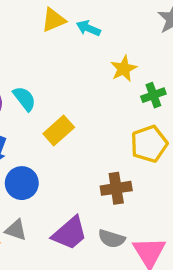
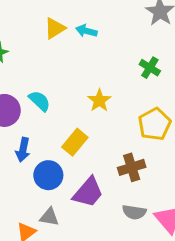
yellow star: (124, 69) -> (99, 100), moved
green cross: (153, 95) -> (150, 68), moved, turned -30
yellow rectangle: (59, 131) -> (75, 142), moved
purple trapezoid: (70, 233) -> (88, 192), moved

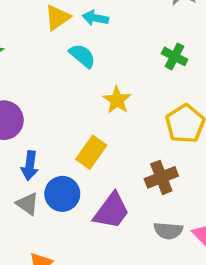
cyan semicircle: (40, 101) -> (82, 56), moved
gray triangle: (49, 217) -> (27, 204), moved, turned 30

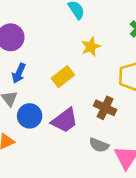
brown cross: (161, 177) -> (105, 108), turned 30
blue circle: (62, 194) -> (30, 116), moved

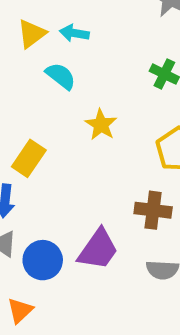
yellow rectangle: (63, 77) -> (29, 158), moved

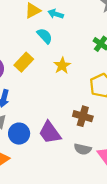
yellow rectangle: (29, 158) -> (24, 62), moved
purple trapezoid: (98, 249) -> (50, 133), turned 100

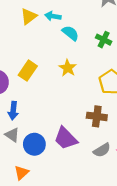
cyan semicircle: (45, 36) -> (70, 33), moved
gray semicircle: (83, 149) -> (102, 150), turned -35

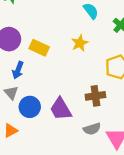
yellow rectangle: (28, 71) -> (39, 48), moved, turned 66
brown cross: (97, 116) -> (95, 96), turned -30

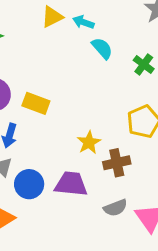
yellow star: (80, 43) -> (89, 142), moved
purple trapezoid: (61, 109) -> (71, 184), turned 130

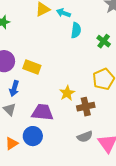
cyan semicircle: (102, 48) -> (76, 30), turned 49
blue circle: (29, 184) -> (33, 136), moved
purple trapezoid: (71, 184) -> (43, 112), moved

